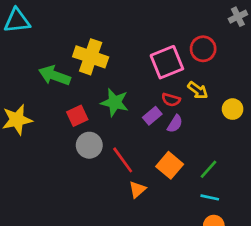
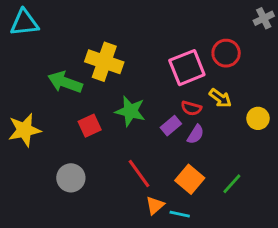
gray circle: (89, 145) -> (71, 178), moved
cyan line: (210, 197) -> (180, 214), moved

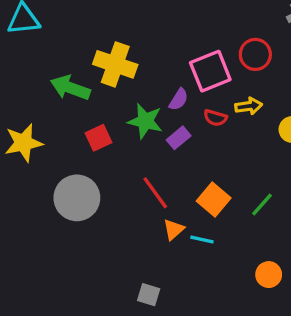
yellow arrow: (220, 98) -> (249, 106), turned -45
purple rectangle: (171, 126) -> (179, 138), moved
purple semicircle: (196, 134) -> (179, 99), moved
gray circle: (71, 178) -> (77, 198), size x1.4

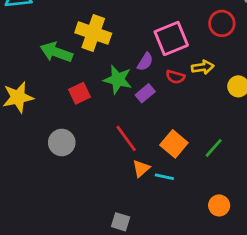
red circle: (255, 54) -> (222, 23), moved
gray circle: (77, 198) -> (62, 142), size x0.7

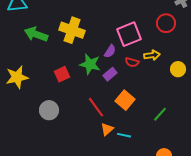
green arrow: (56, 52) -> (36, 34), moved
orange square: (174, 144) -> (125, 100), moved

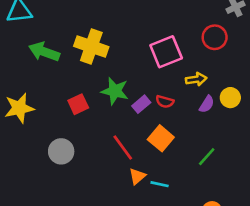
purple semicircle: (110, 51) -> (207, 104), moved
red semicircle: (132, 62) -> (165, 102), moved

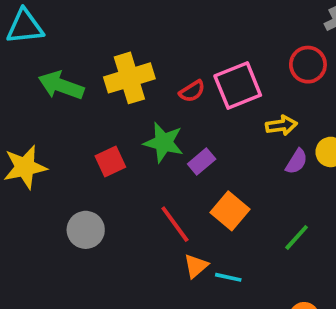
yellow cross: (91, 46) -> (129, 78), turned -36
red semicircle: (165, 102) -> (192, 91), moved, turned -48

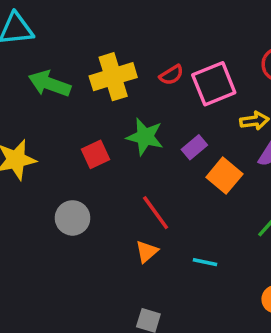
red semicircle: (192, 91) -> (171, 75), moved
purple rectangle: (202, 161) -> (194, 147), moved
orange square: (230, 211) -> (224, 176), moved
orange triangle: (196, 266) -> (147, 252), moved

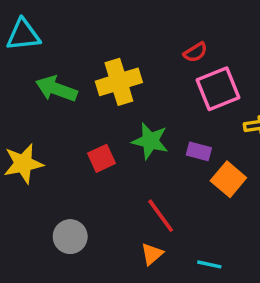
red semicircle: (171, 75) -> (195, 52), moved
purple rectangle: (194, 147) -> (199, 151), turned 55
gray circle: (73, 218) -> (70, 237), moved

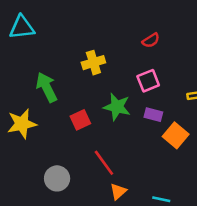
yellow cross: (119, 82) -> (93, 63), size x0.7
green arrow: (56, 89) -> (47, 87), moved, turned 44
pink square: (218, 89) -> (148, 81), moved, size x0.7
red line: (161, 216) -> (104, 163), moved

